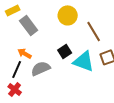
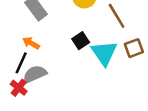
cyan triangle: (84, 61) -> (104, 53), turned 35
gray semicircle: (41, 68) -> (35, 74), moved

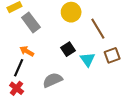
cyan triangle: (104, 53) -> (88, 59), size x0.7
gray semicircle: (35, 74) -> (53, 80), moved

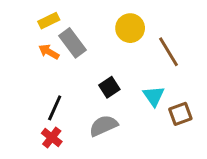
black square: (68, 49) -> (109, 87), moved
orange arrow: (27, 51) -> (49, 52), moved
brown square: (112, 55) -> (180, 114), moved

